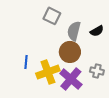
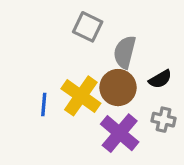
black semicircle: (97, 31) -> (160, 79), moved
yellow cross: (48, 72) -> (81, 96), moved, turned -35

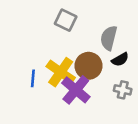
gray semicircle: (125, 52) -> (109, 38), moved
purple cross: (120, 133) -> (76, 90), moved

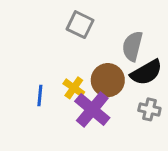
black semicircle: (120, 59) -> (146, 72), size x1.5
yellow cross: (61, 72) -> (74, 88), size x0.6

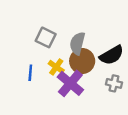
gray square: (80, 25) -> (46, 37), moved
gray semicircle: (132, 46) -> (77, 43), moved

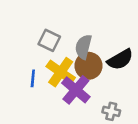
yellow cross: (56, 67) -> (61, 72), size x1.6
gray cross: (114, 83) -> (111, 111), moved

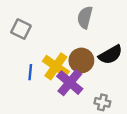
gray square: (49, 40) -> (21, 29), moved
gray semicircle: (83, 47) -> (85, 17), moved

